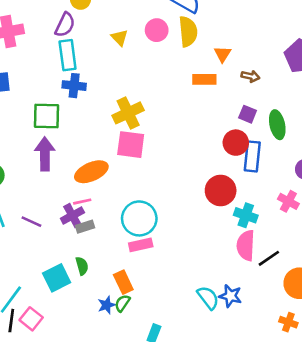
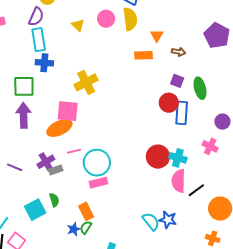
pink square: (131, 145) -> (68, 111), moved
red circle: (221, 191) -> (158, 157), moved
pink line: (82, 202) -> (74, 151), moved

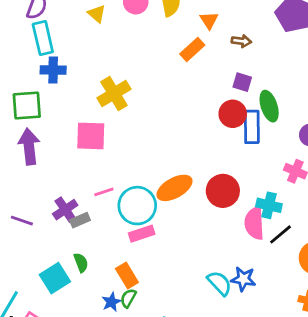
orange rectangle: (144, 55) -> (192, 49), turned -36
green ellipse: (200, 88) -> (269, 106), moved
orange ellipse: (59, 128) -> (174, 188), moved
cyan cross: (178, 158) -> (269, 205), moved

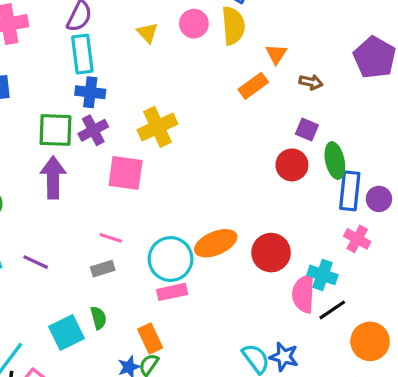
blue rectangle: (252, 127) -> (350, 191), moved
pink line: (104, 192) -> (111, 238), moved, turned 30
purple cross: (65, 210) -> (93, 130), moved

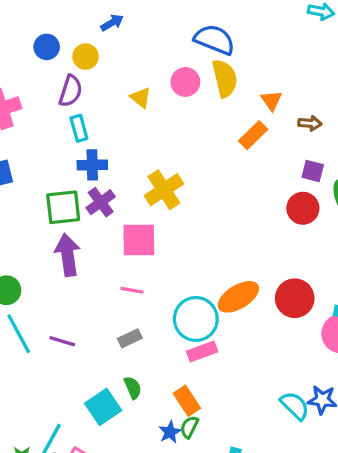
cyan rectangle: (82, 54) -> (79, 128), size x0.7
pink line: (111, 238) -> (132, 290), moved

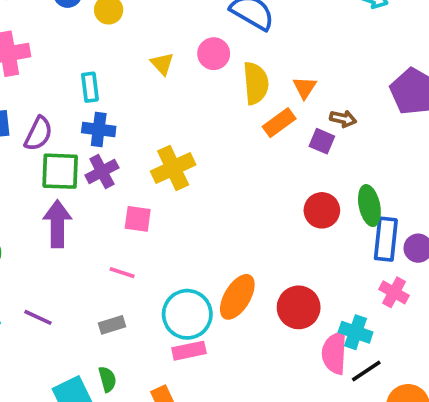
yellow semicircle: (225, 78) -> (256, 83), moved
purple semicircle: (71, 91) -> (38, 134), moved
purple square: (313, 171) -> (322, 141), moved
pink square: (139, 240) -> (138, 219), size x0.7
orange ellipse: (238, 297) -> (237, 297), turned -36

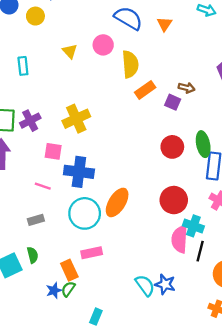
orange triangle: (305, 88) -> (165, 24), moved
blue cross: (99, 130) -> (79, 172), moved, size x1.4
red circle: (299, 307) -> (174, 200), moved
pink rectangle: (189, 351) -> (92, 253), moved
black line: (366, 371) -> (200, 251), turned -42

